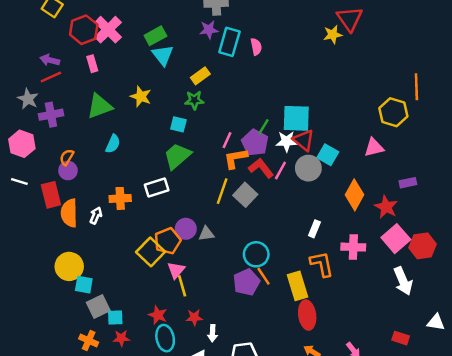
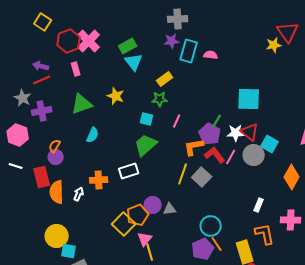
pink semicircle: (256, 47) -> (211, 55), turned -72
cyan square: (296, 118) -> (249, 99), moved
pink line: (227, 140) -> (177, 121), moved

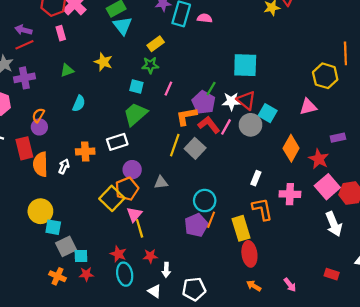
green triangle: (82, 104) -> (67, 70), size x0.6
purple circle: (153, 205) -> (132, 170), moved
orange line: (217, 244) -> (211, 220), turned 56

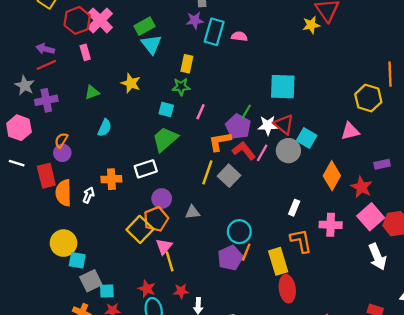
yellow rectangle: (156, 44) -> (187, 64), turned -42

